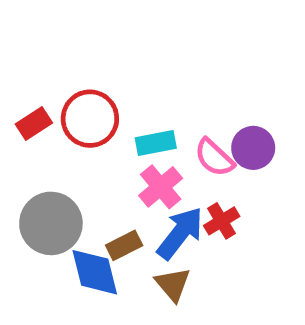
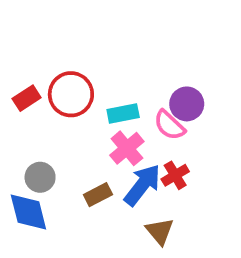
purple circle: (253, 148) -> (187, 104), moved
gray circle: (51, 223) -> (40, 177), size x0.6
blue diamond: (95, 272) -> (28, 212), moved
brown triangle: (173, 284) -> (160, 231), moved

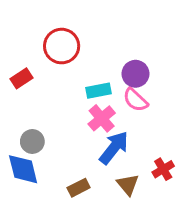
red circle: (71, 94) -> (62, 46), moved
purple circle: (187, 104) -> (135, 74), moved
red cross: (175, 175) -> (163, 169), moved
brown rectangle: (98, 195) -> (79, 188), moved

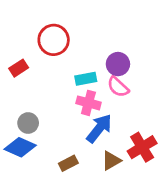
pink cross: (102, 118) -> (88, 103), turned -35
blue diamond: (23, 169) -> (20, 147), turned -52
red cross: (163, 169) -> (142, 147), size x1.5
brown triangle: (128, 185) -> (111, 161), turned 40

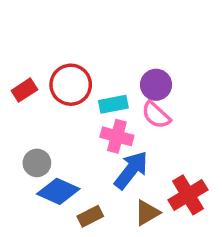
red circle: (54, 40) -> (71, 85), moved
blue diamond: (20, 147) -> (58, 191), moved

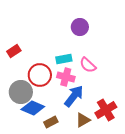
red circle: (71, 85) -> (40, 75), moved
purple circle: (156, 85) -> (80, 27), moved
gray circle: (37, 163) -> (21, 92), size x1.5

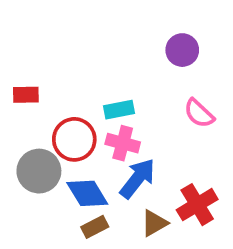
purple circle: (80, 27) -> (182, 50), moved
red rectangle: (14, 51) -> (26, 95), turned 32
pink semicircle: (88, 65) -> (199, 113), moved
blue diamond: (33, 108) -> (87, 193), moved, turned 35

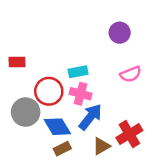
pink semicircle: (199, 113) -> (131, 74), turned -65

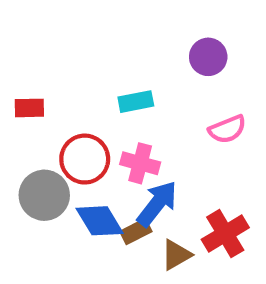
cyan rectangle: (78, 72) -> (136, 102), moved
brown rectangle: (62, 149) -> (136, 231), moved

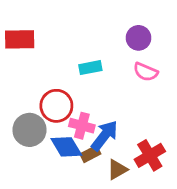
red rectangle: (29, 108) -> (20, 39), moved, size x1.5
pink semicircle: (227, 129) -> (146, 72), moved, turned 45
pink cross: (140, 163) -> (82, 126), moved

